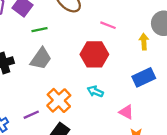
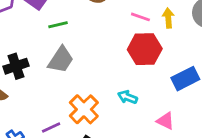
yellow arrow: (144, 42) -> (168, 18), moved
red hexagon: (94, 54) -> (145, 49), moved

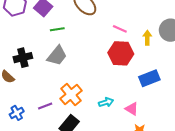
yellow arrow: (168, 18) -> (147, 38), moved
cyan arrow: (127, 97) -> (106, 102), moved, turned 136

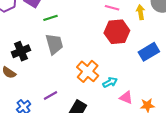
gray trapezoid: (57, 56) -> (54, 44), turned -45
orange cross: (71, 95) -> (88, 71), moved
pink triangle: (132, 109) -> (126, 98), moved

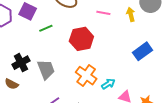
red hexagon: (117, 32) -> (81, 39), moved
gray trapezoid: (54, 44) -> (46, 70), moved

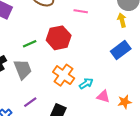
yellow arrow: (131, 14) -> (122, 20), moved
green line: (46, 28) -> (30, 44), moved

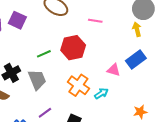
pink triangle: (103, 96) -> (114, 70), moved

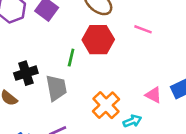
red hexagon: (73, 48) -> (98, 40), moved
green line: (44, 54) -> (71, 58), turned -64

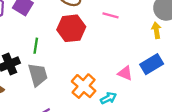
green line: (71, 58) -> (36, 46), moved

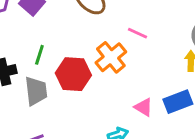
red hexagon: (71, 28) -> (73, 74), moved
orange cross: (84, 86) -> (111, 57), moved

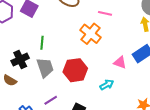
red hexagon: (73, 74) -> (75, 70), moved

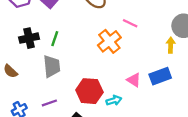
black cross: (20, 59) -> (29, 38), moved
red hexagon: (75, 70) -> (89, 91), moved

